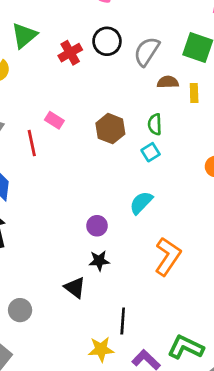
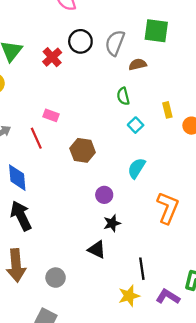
yellow rectangle: (194, 93) -> (167, 110), moved
green semicircle: (155, 124) -> (123, 96), moved
brown hexagon: (110, 129) -> (83, 150), moved

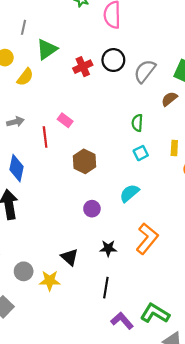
brown semicircle: (138, 64) -> (169, 99), moved, turned -42
black star: (112, 223) -> (108, 248), moved
yellow star: (129, 296) -> (50, 281), moved

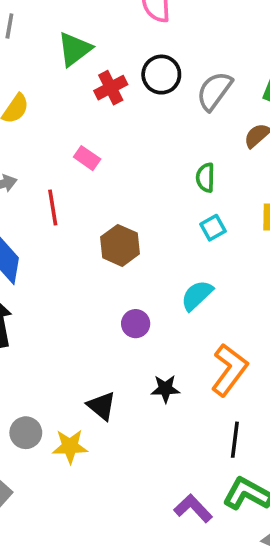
green triangle: (47, 49) -> (75, 49), moved
pink rectangle: (65, 120) -> (87, 158), moved
black line: (106, 288) -> (235, 440), moved

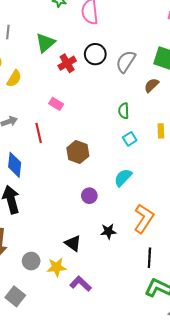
purple L-shape: (193, 508) -> (80, 284), moved

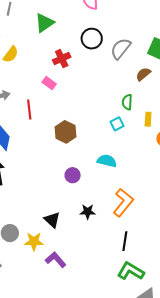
red cross: (67, 63) -> (62, 59), moved
green semicircle: (124, 111) -> (127, 102), moved
cyan semicircle: (123, 178) -> (107, 161), turned 54

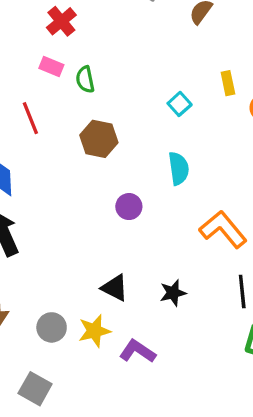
green semicircle: (127, 102) -> (85, 79), moved
cyan semicircle: (107, 161) -> (179, 168), turned 84
orange L-shape: (123, 203) -> (223, 229), turned -64
black star: (88, 212) -> (173, 293), moved

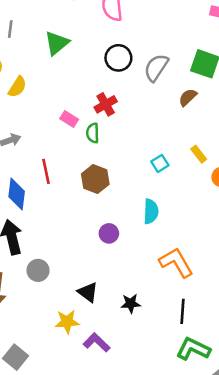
red cross: (61, 21) -> (106, 104), moved
yellow rectangle: (228, 83) -> (199, 154), turned -36
red line: (30, 118) -> (46, 171), moved
gray circle: (52, 327) -> (38, 270), moved

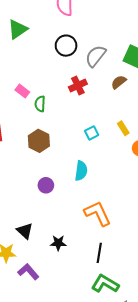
red cross: (106, 104) -> (78, 85), moved

